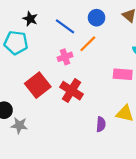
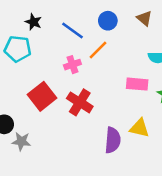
purple semicircle: (101, 124) -> (113, 140), size x1.5

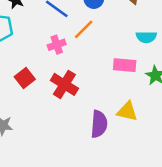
red square: (42, 96) -> (25, 78), size x0.7

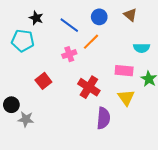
red cross: (64, 84) -> (89, 87), moved
yellow triangle: (127, 111) -> (126, 98), moved, turned 42

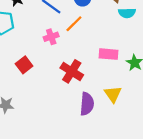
cyan semicircle: (142, 48) -> (127, 13), moved
yellow triangle: (126, 98) -> (113, 94), moved

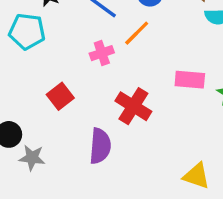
yellow triangle: (113, 94) -> (196, 176), moved, turned -36
purple semicircle: (87, 104) -> (100, 146), moved

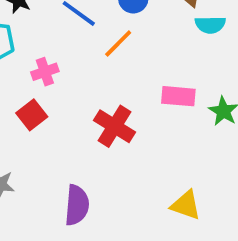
pink cross: (102, 53) -> (45, 72), moved
purple semicircle: (100, 146) -> (77, 205), moved

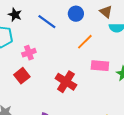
orange line: (118, 44) -> (85, 42), moved

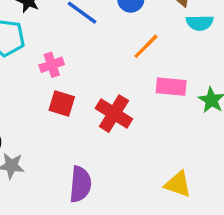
red square: (22, 76) -> (62, 103), moved, turned -35

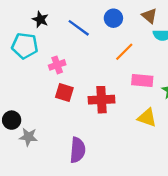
red cross: (114, 114) -> (101, 100), turned -35
yellow triangle: (178, 184) -> (147, 118), moved

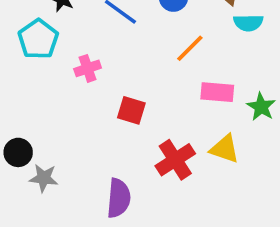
cyan pentagon: (25, 46) -> (38, 39), turned 30
red square: (64, 93) -> (131, 110), moved
red cross: (101, 100) -> (175, 160), moved, turned -30

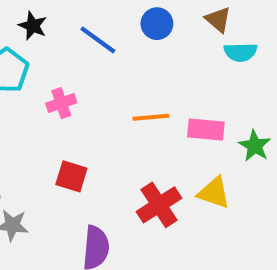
orange line: (190, 48) -> (151, 117), moved, turned 40
red square: (131, 110) -> (71, 176), moved

